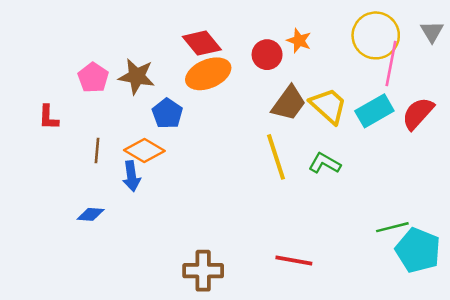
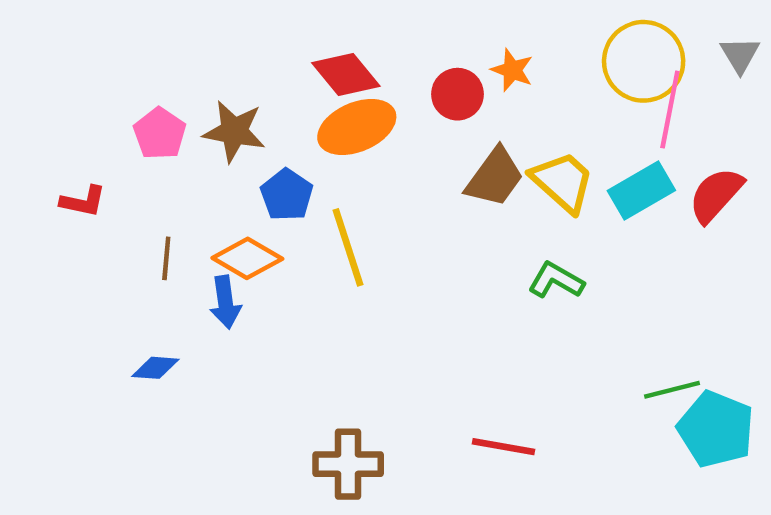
red L-shape: (48, 117) -> (83, 201), turned -80
yellow line: (276, 157) -> (348, 247), moved

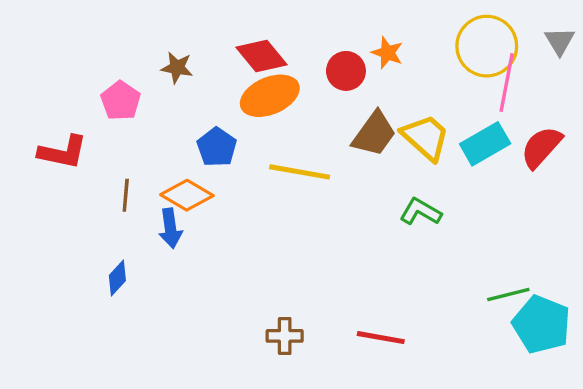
brown star: (234, 131) -> (177, 68), moved, size x0.7
red L-shape: (83, 201) -> (63, 152), size x1.4
yellow line: (348, 247) -> (300, 172), moved, turned -62
blue diamond: (155, 368) -> (117, 278), turned -52
brown cross: (348, 464) -> (285, 336), moved, size x0.7

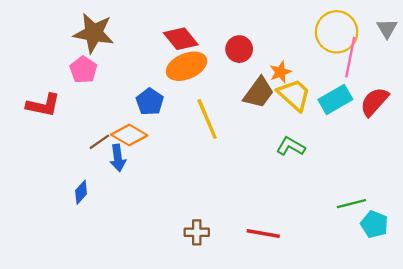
orange star: (387, 53) -> (280, 72), moved, turned 30
brown star: (177, 68) -> (94, 33), moved, size x1.8
yellow line: (300, 172) -> (207, 119), turned 57
brown line: (126, 195) -> (99, 142), moved, turned 50
cyan pentagon: (541, 324) -> (374, 224), size x0.7

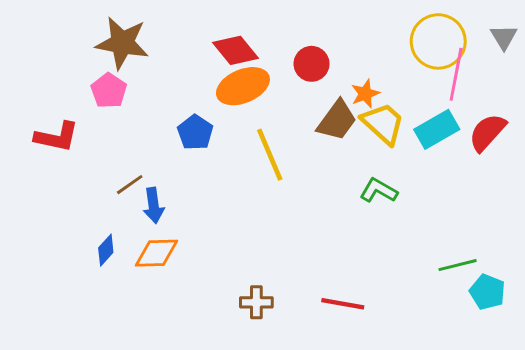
orange diamond: (129, 135) -> (156, 253), moved, turned -32

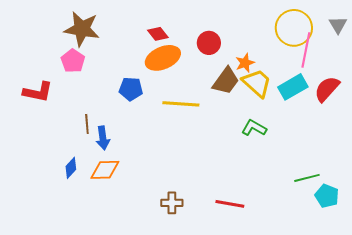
red diamond: (235, 50) -> (158, 34), size x0.7
blue pentagon: (195, 132) -> (131, 89), turned -30
yellow line: (270, 155) -> (181, 104), turned -63
brown line: (130, 185) -> (87, 124), turned -60

